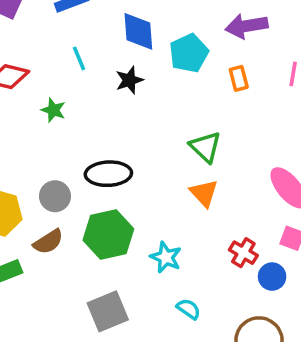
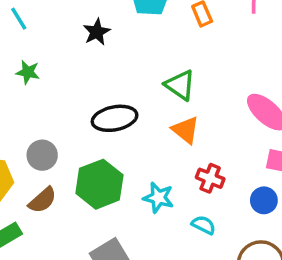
cyan line: (79, 58) -> (19, 19), moved
black ellipse: (108, 174) -> (115, 118), moved
red cross: (243, 253) -> (210, 178), moved
cyan semicircle: (189, 309) -> (204, 225), moved

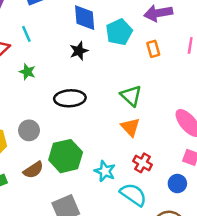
black ellipse: (115, 118) -> (70, 98), moved
brown semicircle: (42, 200) -> (33, 170), moved
cyan semicircle: (204, 225) -> (133, 195), size x1.6

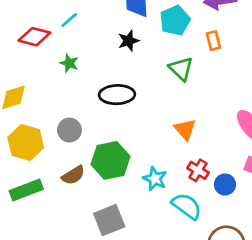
cyan line: (26, 34) -> (69, 20), turned 70
green triangle: (131, 96) -> (181, 69), moved
blue circle: (177, 184) -> (225, 185), moved

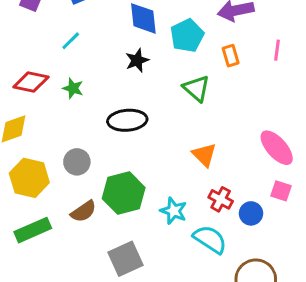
red diamond: (34, 37) -> (31, 82), moved

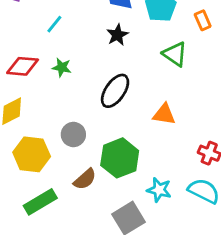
black ellipse: (127, 120) -> (115, 91), turned -44
orange triangle: (204, 155) -> (164, 114), moved, turned -30
cyan star: (174, 211) -> (159, 190), moved

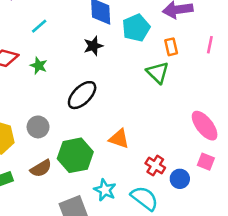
green triangle: (175, 54) -> (158, 73), moved
orange triangle: (164, 114) -> (119, 139), moved

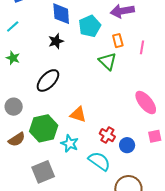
pink line: (210, 45) -> (142, 47), moved
pink square: (206, 162) -> (155, 136), moved, turned -32
cyan star: (105, 190) -> (70, 143), moved

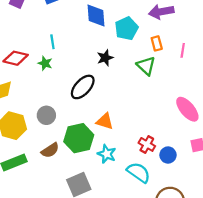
cyan line: (13, 27) -> (52, 42), moved, turned -56
black star: (56, 41) -> (105, 58), moved
orange triangle: (78, 114) -> (105, 121), moved

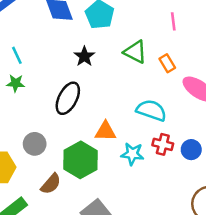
orange rectangle: (157, 43) -> (167, 63), moved
cyan star: (107, 154) -> (132, 154), moved
cyan semicircle: (139, 172) -> (151, 110), moved

